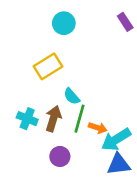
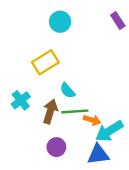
cyan cross: (27, 119) -> (21, 100), moved, turned 30
green line: (79, 119) -> (75, 111), turned 70
blue triangle: (119, 164) -> (98, 154), moved

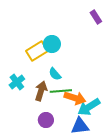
cyan circle: (60, 22) -> (52, 44), moved
orange arrow: (92, 120) -> (75, 98), size x1.5

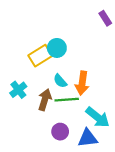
orange arrow: (75, 98) -> (82, 83), moved, turned 80
cyan arrow: (89, 107) -> (98, 117), turned -110
purple circle: (46, 120) -> (60, 132), moved

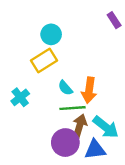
cyan circle: (57, 48) -> (51, 34), moved
brown arrow: (45, 100) -> (80, 126), moved
purple circle: (60, 132) -> (65, 143), size x1.5

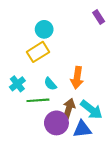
cyan semicircle: (65, 88) -> (50, 84), moved
green line: (72, 108) -> (38, 100), moved

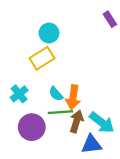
orange arrow: (77, 78) -> (73, 97), moved
green line: (38, 100) -> (60, 112), moved
purple circle: (56, 123) -> (32, 127), moved

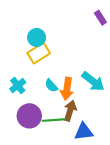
cyan circle: (49, 33) -> (37, 37), moved
green line: (60, 112) -> (53, 120), moved
cyan arrow: (102, 123) -> (93, 81), moved

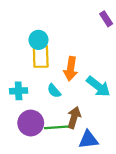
yellow rectangle: (39, 53) -> (41, 56), turned -60
cyan cross: (18, 86) -> (19, 91), turned 35
orange arrow: (67, 89) -> (71, 69), moved

